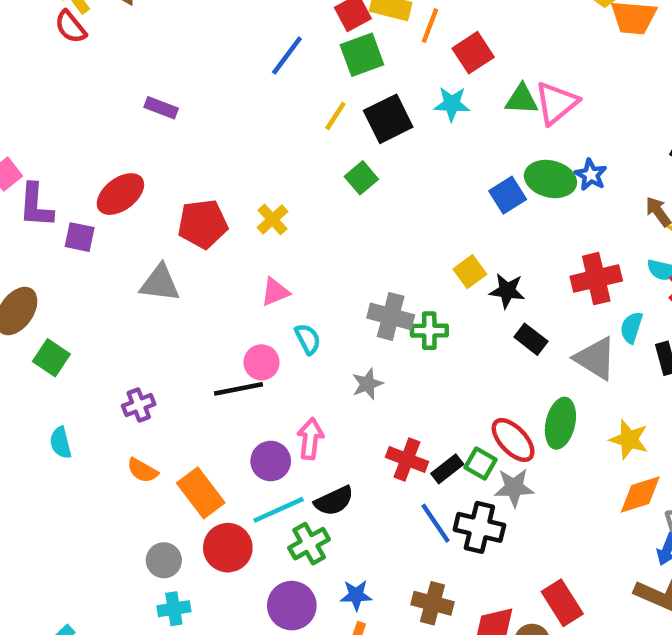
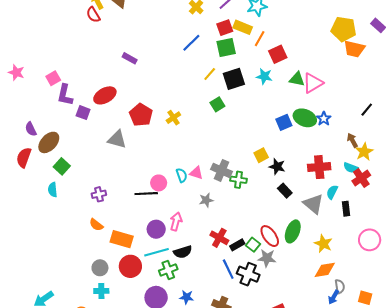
red pentagon: (203, 224) -> (141, 115), turned 30
pink triangle: (275, 292) -> (196, 173), moved, turned 32
cyan semicircle: (61, 443) -> (53, 190), moved
orange rectangle: (201, 493) -> (122, 239), turned -45

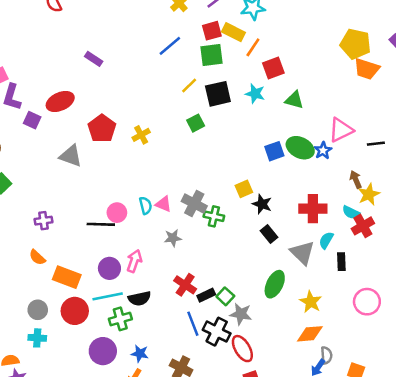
pink triangle: (313, 83) -> (341, 130), moved
black line: (367, 110) -> (376, 144), turned 40
red ellipse: (270, 236) -> (242, 349), moved

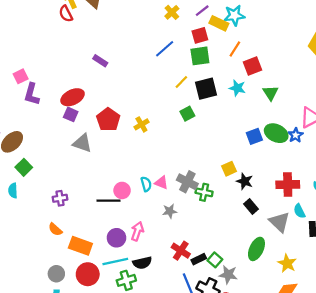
yellow rectangle: (233, 32) -> (219, 23), moved
green triangle: (294, 100) -> (271, 93), turned 42
purple square: (32, 120) -> (71, 114), moved
cyan semicircle: (326, 240) -> (299, 211), turned -56

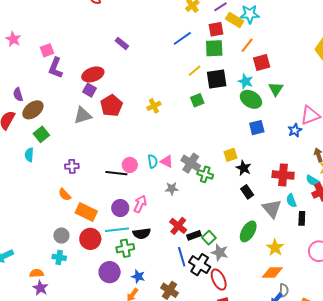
red pentagon: (108, 120) -> (111, 106), moved
green ellipse: (276, 133) -> (251, 99), moved
gray triangle: (82, 143) -> (83, 115), moved, turned -42

